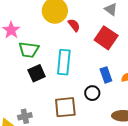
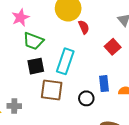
red square: (106, 38) -> (113, 47), size x0.7
brown square: (65, 107) -> (52, 90), moved

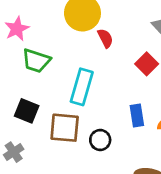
black square: (36, 66) -> (27, 111), moved, turned 36
black circle: (86, 98) -> (100, 140), moved
gray cross: (14, 106) -> (14, 152), turned -32

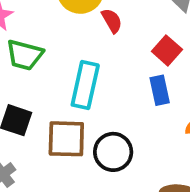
blue rectangle: (137, 115) -> (160, 90), moved
black circle: (100, 140) -> (113, 152), size x1.4

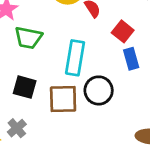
red square: (167, 50) -> (123, 31), moved
black circle: (113, 152) -> (99, 90), moved

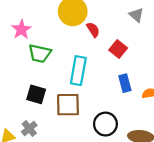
blue rectangle: (131, 59) -> (125, 83), moved
black circle: (99, 90) -> (105, 124), moved

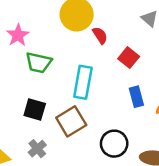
brown square: (68, 105) -> (71, 121), turned -30
gray cross: (29, 128) -> (37, 149), moved

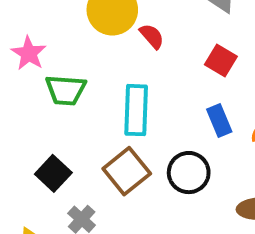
red square: (129, 58) -> (221, 60), moved
black square: (35, 110) -> (53, 173), moved, turned 35
black circle: (114, 144) -> (189, 173), moved

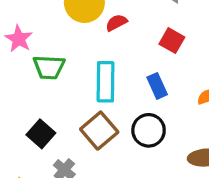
red semicircle: (152, 36) -> (116, 23), turned -75
blue rectangle: (219, 120) -> (157, 86), moved

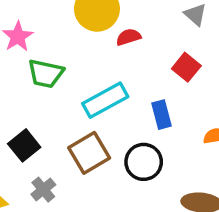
cyan rectangle: (105, 82) -> (105, 100), turned 51

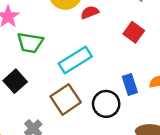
blue rectangle: (161, 115) -> (130, 85), moved
black square: (24, 145) -> (15, 81), moved

